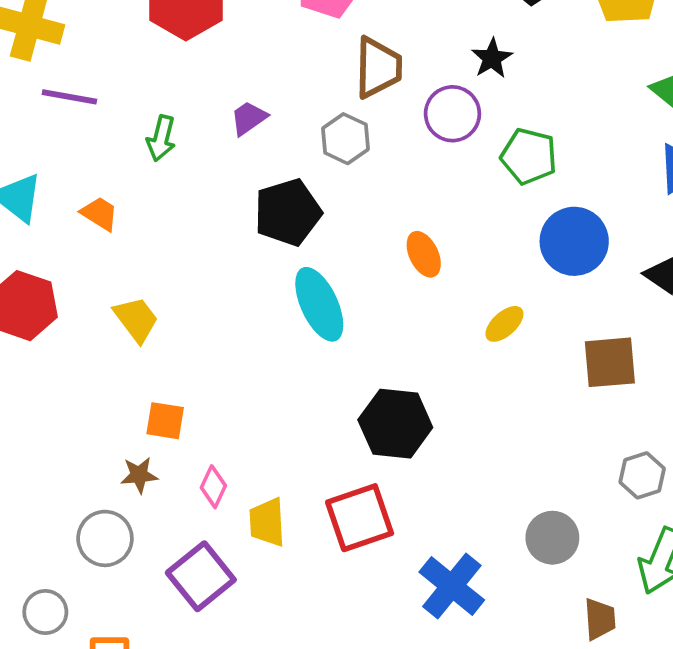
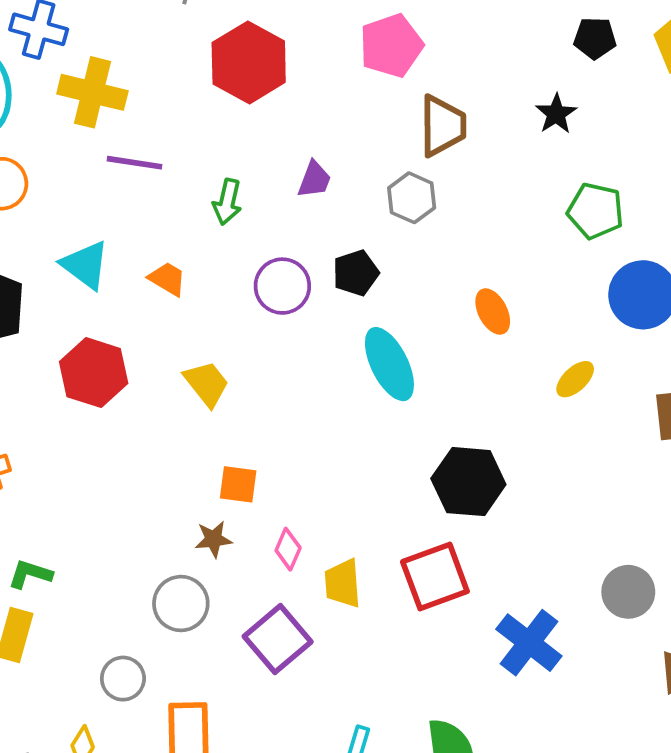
purple circle: (452, 114) -> (282, 286), moved
purple trapezoid: (249, 118) -> (314, 180), turned 147
black pentagon: (288, 212) -> (356, 273), size x0.7

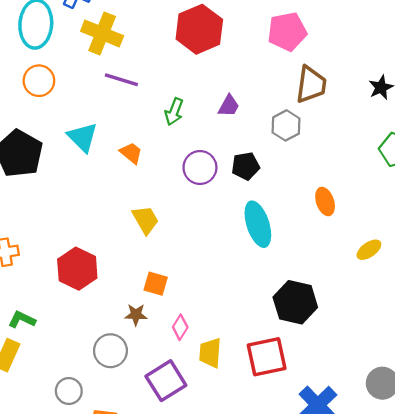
red hexagon: (94, 373) -> (77, 269), moved

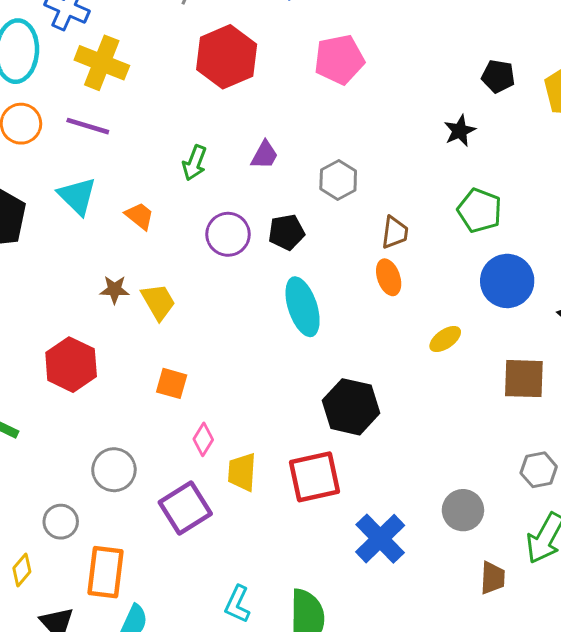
purple line: (121, 80) -> (88, 126), moved
brown trapezoid: (311, 85) -> (395, 233), moved, size x0.7
brown star: (136, 315) -> (115, 290), moved

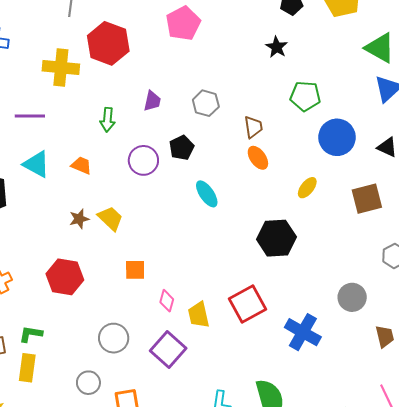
yellow cross: (102, 63) -> (61, 68), moved
cyan ellipse: (303, 307) -> (207, 194), size x0.7
black hexagon: (351, 407) -> (276, 238), moved

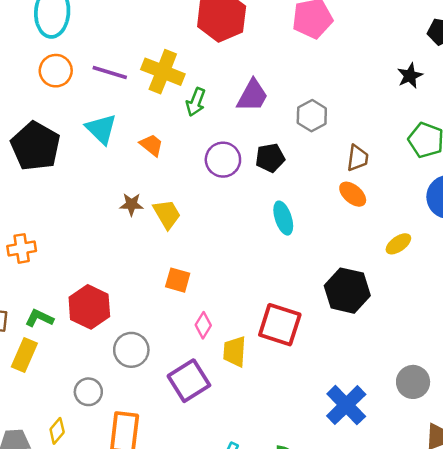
yellow cross: (61, 68) -> (163, 72), moved
purple trapezoid: (152, 101) -> (252, 96), size x1.4
orange ellipse: (258, 158) -> (353, 194), turned -30
red hexagon: (65, 277) -> (89, 307), moved
red square: (247, 304) -> (280, 325), moved, turned 30

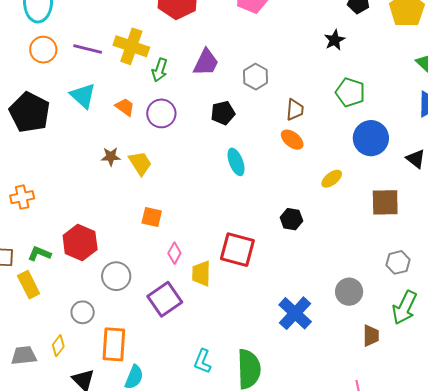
purple circle: (223, 160) -> (161, 113), moved
black hexagon: (347, 291) -> (291, 219), size x0.6
yellow rectangle: (24, 355) -> (29, 285), turned -48

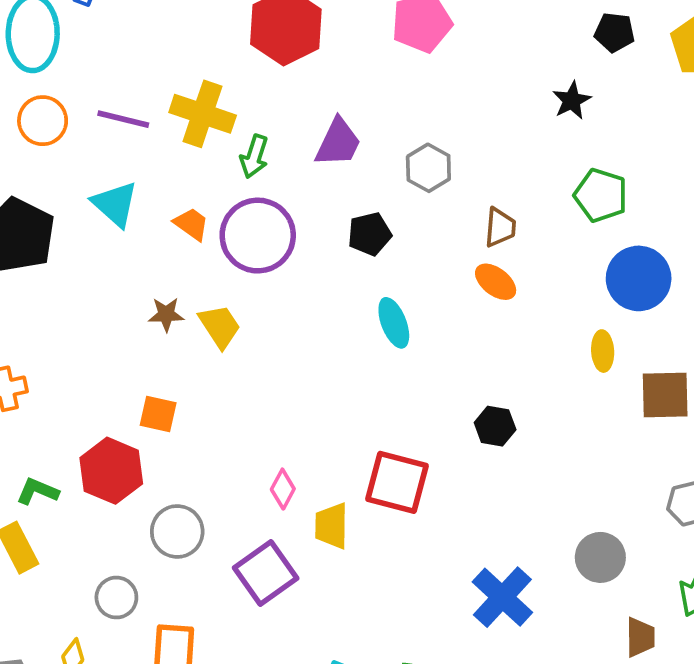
purple circle: (161, 113) -> (258, 236), size x1.4
yellow ellipse: (332, 179) -> (603, 351), moved, turned -55
orange square: (152, 217) -> (158, 414), moved

